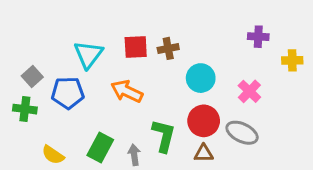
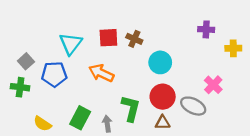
brown cross: (168, 48) -> (134, 39), turned 35
pink cross: (249, 91) -> (213, 85), moved

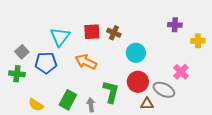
brown triangle: (163, 123) -> (147, 104), moved

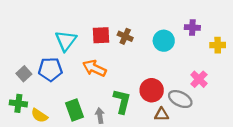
gray square: (22, 52) -> (24, 74), moved
cyan circle: (136, 53) -> (164, 41), moved
green cross: (17, 74) -> (18, 103), moved
green rectangle: (68, 100) -> (75, 110), turned -48

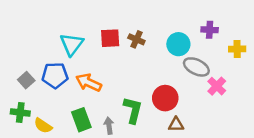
orange arrow: (94, 68) -> (89, 83), moved
gray ellipse: (180, 99) -> (196, 67), moved

